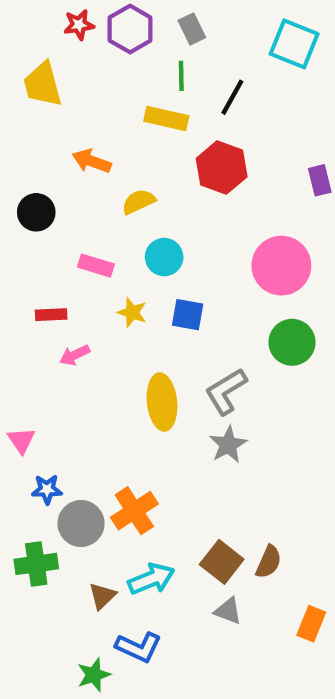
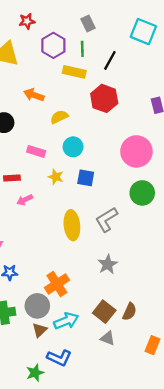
purple hexagon: (130, 29) -> (53, 45), moved
gray star: (228, 445) -> (108, 264), moved
gray circle: (81, 523) -> (37, 306), moved

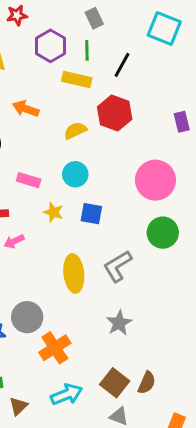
yellow semicircle: (59, 117) -> (75, 131), moved
gray circle: (37, 306) -> (27, 317), moved
brown triangle: (40, 330) -> (18, 406), moved

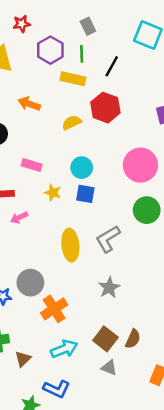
cyan circle: (75, 174) -> (82, 168), moved

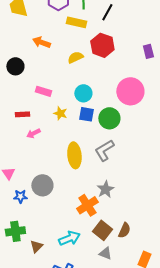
green circle: (147, 210) -> (109, 118), moved
orange cross: (54, 309) -> (87, 205), moved

